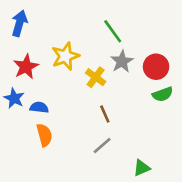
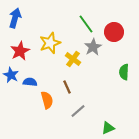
red circle: (156, 67) -> (114, 32), moved
green semicircle: (163, 94) -> (124, 72), turned 112
brown line: (105, 114) -> (67, 87), moved
orange semicircle: (44, 135) -> (47, 100), moved

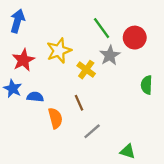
green triangle: (108, 128) -> (128, 151), turned 40

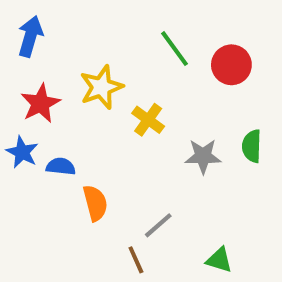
gray star: (110, 55) -> (203, 156), moved, turned 30
brown line: (79, 103) -> (136, 260), moved

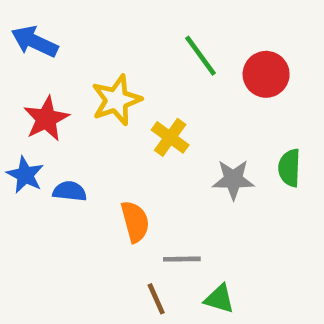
blue arrow: (30, 36) -> (35, 42), turned -81
orange semicircle: (95, 203) -> (135, 222), moved
gray line: (158, 225) -> (182, 259), turned 40
green triangle: (219, 260) -> (219, 299), moved

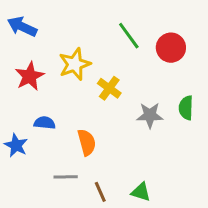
blue star: (25, 175) -> (16, 145), moved
gray line: (182, 259) -> (66, 177), moved

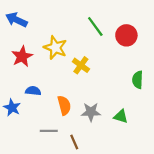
yellow star: (75, 64) -> (55, 48), turned -30
gray star: (150, 115) -> (91, 112), moved
green triangle: (141, 192) -> (121, 116), moved

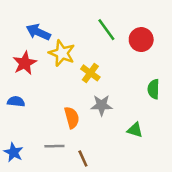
blue arrow: (16, 20) -> (38, 32), moved
blue semicircle: (33, 91) -> (16, 101), moved
blue star: (12, 108) -> (14, 152), moved
gray star: (91, 112) -> (101, 105), moved

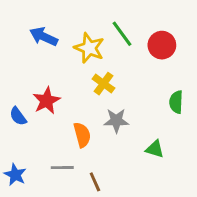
yellow star: (62, 53) -> (89, 48), moved
red star: (25, 63) -> (47, 101), moved
blue semicircle: (16, 101) -> (18, 116), turned -133

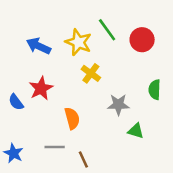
blue arrow: (44, 37) -> (38, 46), moved
gray star: (116, 121) -> (118, 105), moved

